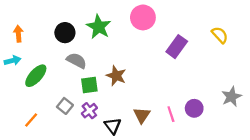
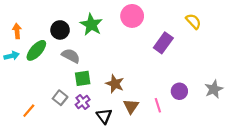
yellow semicircle: (220, 35) -> (193, 21), moved
green ellipse: (36, 76) -> (36, 50), moved
brown star: (116, 76) -> (115, 84), moved
purple circle: (194, 108) -> (179, 91), moved

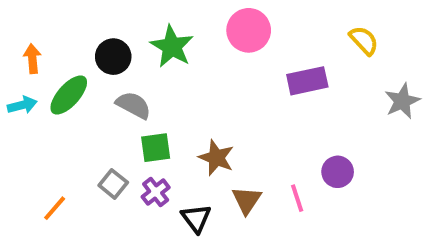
purple rectangle: (163, 43) -> (307, 81), turned 42
gray star: (214, 89) -> (402, 101), moved

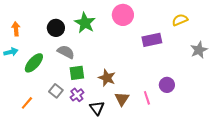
yellow semicircle: (364, 40) -> (180, 20), turned -70
green ellipse: (69, 95) -> (34, 63), moved

